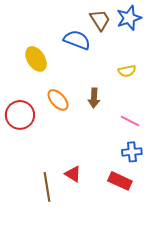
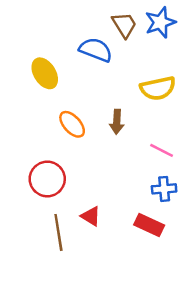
yellow semicircle: (127, 71) -> (158, 88), size x1.6
red circle: (20, 115) -> (47, 179), moved

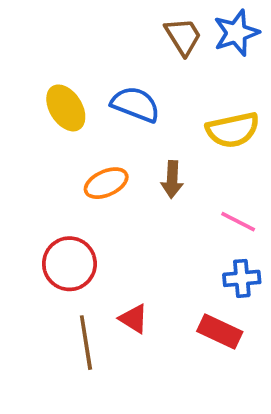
blue semicircle: (96, 50) -> (135, 104), moved
orange ellipse: (72, 124) -> (106, 183), turned -72

